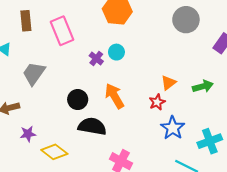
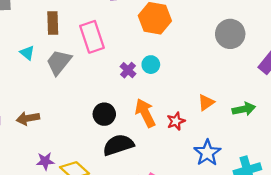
gray trapezoid: (34, 73) -> (59, 62), moved
red star: (157, 102) -> (176, 121), moved
black semicircle: (92, 126) -> (118, 145), turned -32
purple star: (28, 134) -> (45, 161), moved

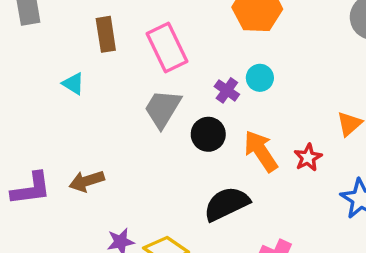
gray trapezoid: (59, 62) -> (163, 109), moved
black circle: (104, 114) -> (208, 134), moved

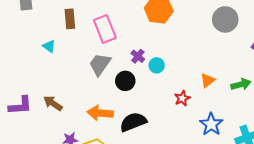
cyan circle: (260, 78) -> (157, 65), moved
orange arrow: (261, 151) -> (100, 113), moved, turned -55
brown arrow: (87, 181) -> (53, 103), turned 48

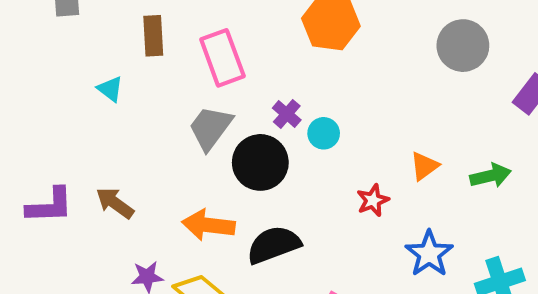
black circle: (125, 81) -> (260, 162), size x1.4

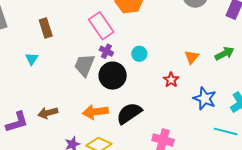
pink rectangle: (222, 58) -> (101, 26), moved
cyan triangle: (110, 89) -> (32, 59), turned 40
purple cross: (287, 114) -> (106, 51), moved
brown arrow: (115, 203) -> (48, 113), turned -36

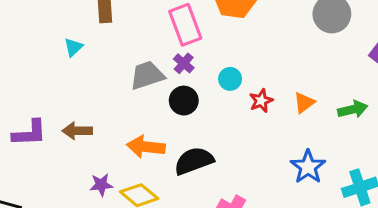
gray trapezoid: (84, 65) -> (147, 75), turned 35
black circle: (113, 76) -> (184, 101), size x0.7
red star: (171, 80) -> (261, 101), moved

